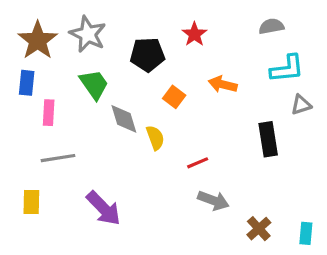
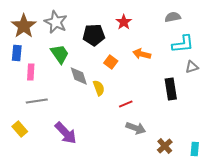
yellow rectangle: (31, 202) -> (20, 129), turned -42

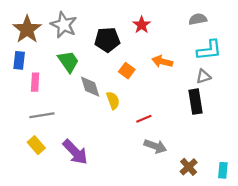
gray triangle: (192, 67) -> (203, 76), moved
yellow rectangle: (20, 129) -> (36, 145), moved

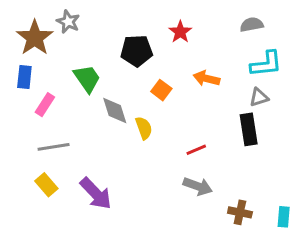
gray star: (64, 25) -> (68, 22), moved, size x0.7
pink rectangle: (35, 82) -> (45, 105), turned 30
red line: (144, 119) -> (196, 150), moved
brown cross: (189, 167) -> (240, 212), turned -36

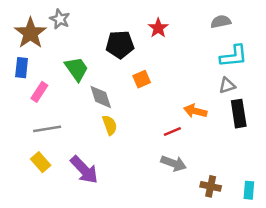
orange arrow: (206, 78) -> (195, 111), moved
orange square: (161, 90) -> (142, 79), turned 30
yellow semicircle: (144, 128) -> (110, 125), moved
black rectangle: (249, 129) -> (239, 114), moved

